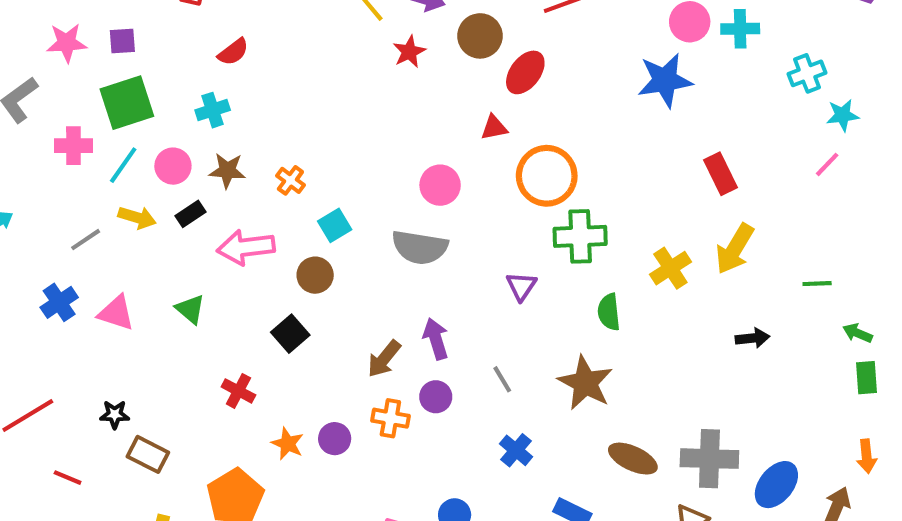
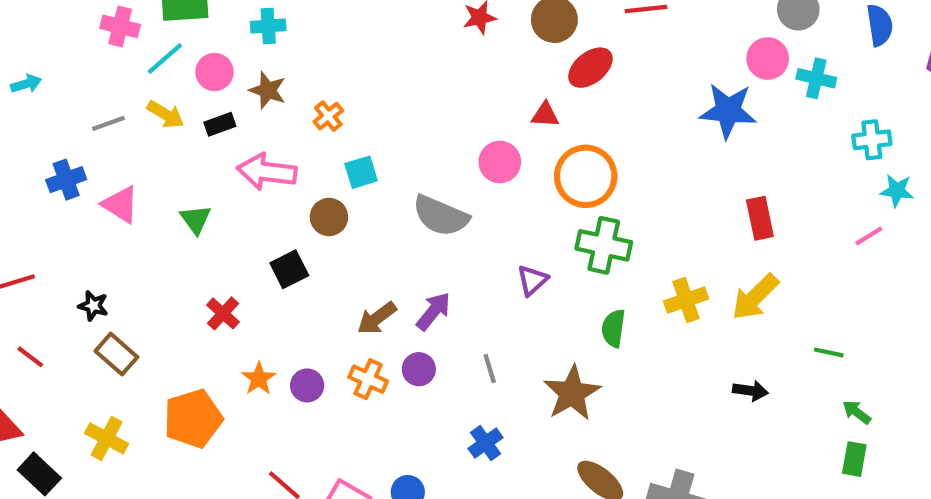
pink circle: (440, 185) -> (500, 162), moved
purple arrow: (436, 339) -> (434, 311), turned 42

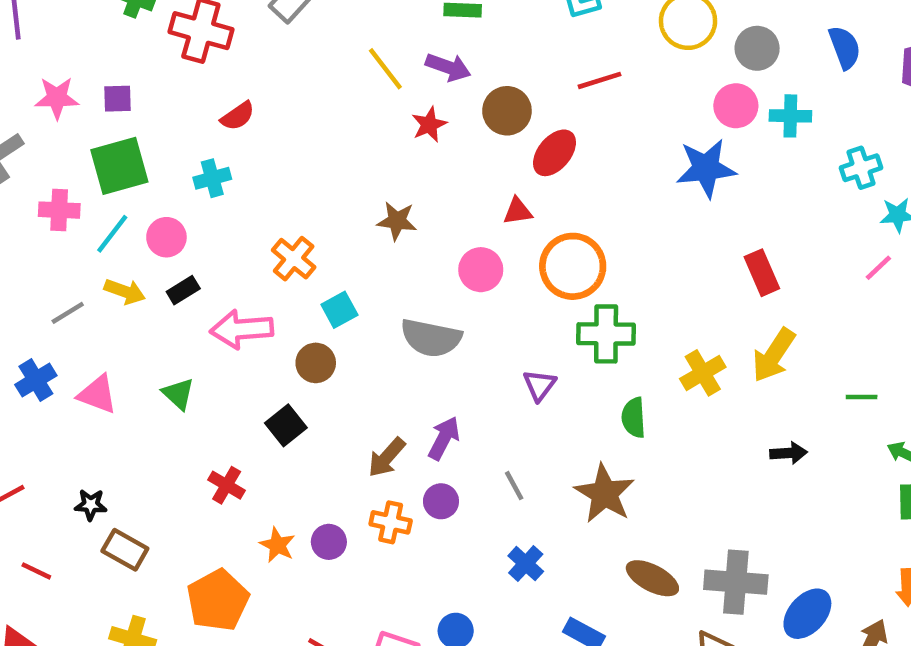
brown star: (268, 90) -> (397, 221), moved
orange cross: (328, 116) -> (294, 259), size x1.4

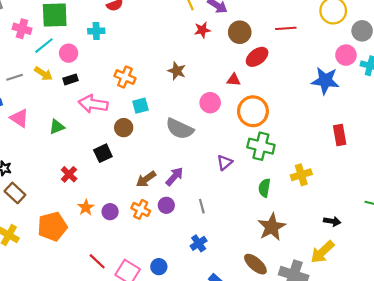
orange cross: (294, 259) -> (125, 77), turned -30
yellow arrow: (774, 355) -> (322, 252), moved
green triangle: (178, 394) -> (57, 127), turned 42
brown star: (605, 494) -> (272, 227), moved

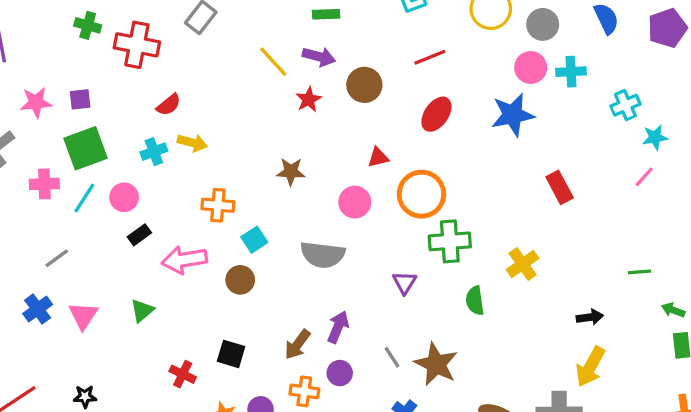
red ellipse: (257, 57) -> (436, 114), moved
yellow arrow: (43, 74) -> (192, 143), moved
pink triangle: (19, 118) -> (83, 316), turned 48
black square: (103, 153) -> (231, 354), moved, turned -30
brown star: (272, 227) -> (436, 364), moved

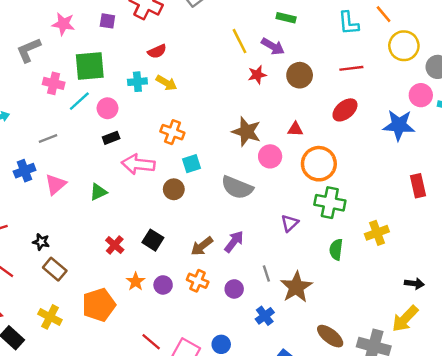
purple square: (80, 99) -> (107, 21), moved
brown star: (291, 172) -> (246, 132), moved, size x1.4
purple circle: (340, 373) -> (234, 289), moved

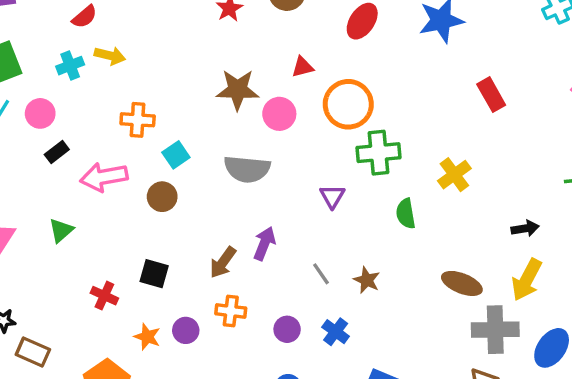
brown star: (296, 287) -> (367, 280), size x0.6
purple circle: (234, 289) -> (287, 329), moved
brown ellipse: (330, 336) -> (462, 283), moved

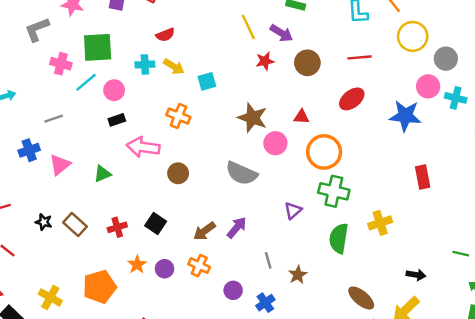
cyan square: (176, 155) -> (207, 81), moved
green semicircle: (406, 214) -> (339, 238), size x1.4
red cross: (104, 296) -> (117, 227), turned 30
brown rectangle: (33, 352) -> (75, 224), moved

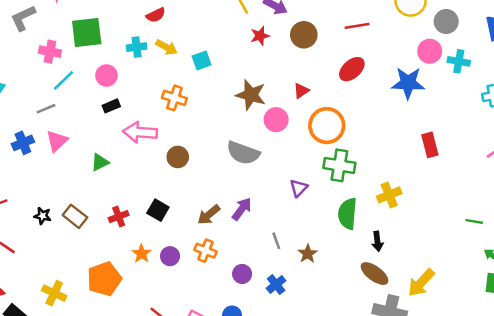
cyan line: (86, 82) -> (64, 80), moved
red triangle: (301, 117) -> (301, 91), turned -35
pink triangle: (60, 165) -> (57, 141), moved
black arrow: (416, 275) -> (377, 241), moved, turned 78

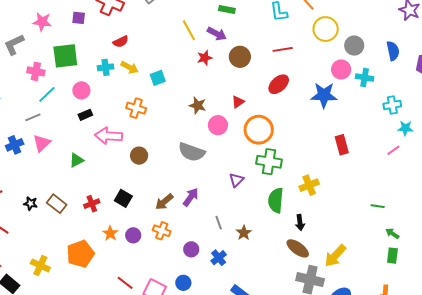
brown star: (251, 95) -> (198, 105), size x0.7

